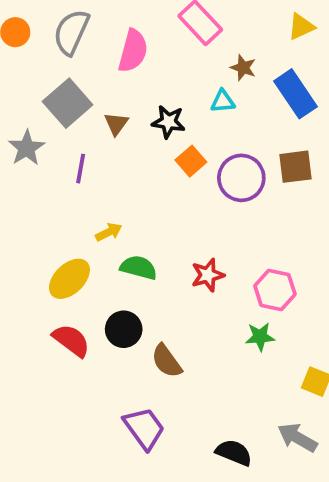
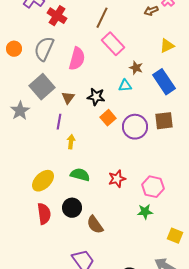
purple line: (81, 169) -> (59, 122), moved
yellow arrow: (109, 232) -> (71, 142), moved, turned -56
red semicircle: (71, 340) -> (44, 214), turned 45

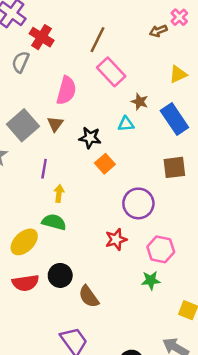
gray semicircle: (44, 49) -> (20, 62), moved, size x0.7
brown triangle: (68, 98) -> (55, 124), moved
purple circle: (135, 127) -> (138, 203), moved
green semicircle: (80, 175) -> (54, 222), moved
red semicircle: (44, 214) -> (25, 283), turned 90

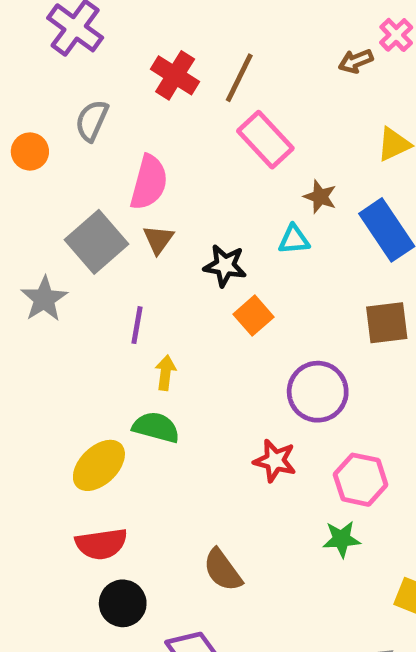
red cross: (42, 37) -> (175, 75), moved
pink semicircle: (66, 90) -> (149, 182), moved
red star: (116, 239) -> (275, 461), turned 30
black circle: (60, 275) -> (123, 603), moved

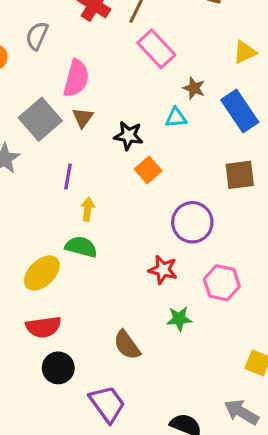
green star: (341, 539) -> (179, 319), moved

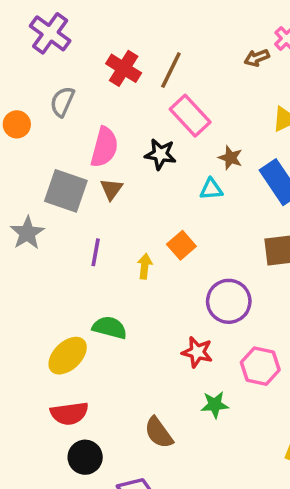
gray square: (40, 119) -> (66, 191), turned -30
black star: (129, 136) -> (160, 154), moved
yellow arrow: (88, 209) -> (145, 266), moved

